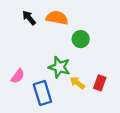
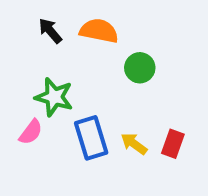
green star: (59, 67) -> (54, 97), moved
blue rectangle: (42, 93) -> (91, 138), moved

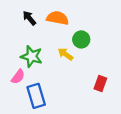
blue rectangle: (91, 138) -> (36, 96), moved
yellow arrow: (134, 144) -> (65, 54), moved

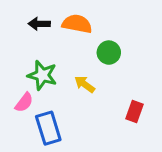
black arrow: (29, 18) -> (39, 24), turned -49
yellow arrow: (65, 54) -> (85, 84), moved

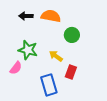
red rectangle: (134, 112) -> (71, 72), moved
blue rectangle: (48, 128) -> (49, 85), moved

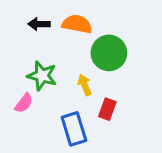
green circle: (72, 35) -> (109, 53), size x1.5
yellow arrow: (56, 56) -> (85, 85), turned 32

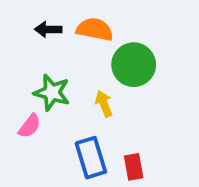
red rectangle: (107, 109) -> (134, 167), moved, turned -30

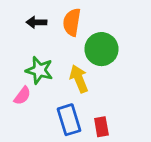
orange semicircle: (95, 29) -> (72, 22), turned -92
yellow arrow: (104, 104) -> (79, 79), size x1.4

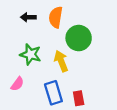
pink semicircle: (22, 96) -> (17, 84), moved

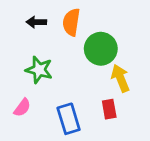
yellow arrow: (61, 61) -> (120, 78), moved
red rectangle: (79, 98) -> (109, 109), moved

